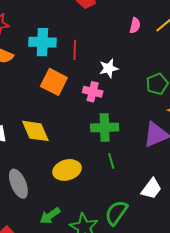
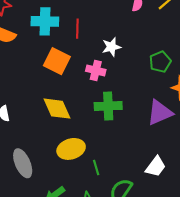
yellow diamond: (35, 131) -> (57, 109), moved
green line: (111, 161) -> (96, 167), moved

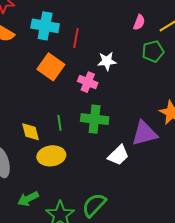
green pentagon: (160, 62) -> (153, 51), moved
yellow diamond: (57, 109) -> (30, 132), moved, size x0.7
green line: (96, 167) -> (60, 123), moved
white trapezoid: (156, 167) -> (118, 155), moved

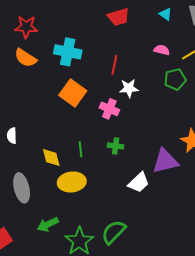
pink semicircle: (139, 22) -> (162, 50), turned -98
red line: (76, 38) -> (114, 65), moved
green cross: (95, 119) -> (116, 146), size x0.6

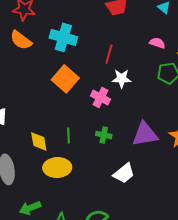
purple triangle: (165, 161) -> (145, 134), moved

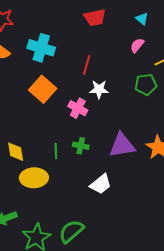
pink semicircle: (157, 43) -> (137, 45), moved, turned -70
green line: (69, 135) -> (56, 151), moved

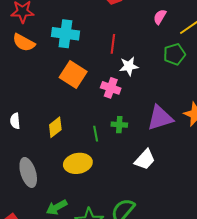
yellow diamond: (16, 152) -> (55, 127), moved, turned 70

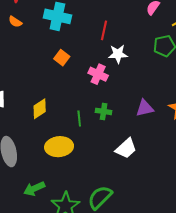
orange semicircle: (24, 43) -> (15, 22), size x0.6
orange square: (73, 75) -> (62, 58), size x0.6
purple triangle: (160, 118) -> (145, 108), size x0.7

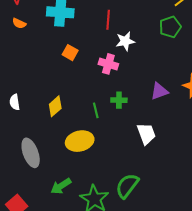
white trapezoid: (126, 148) -> (146, 134), turned -60

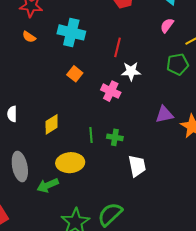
purple triangle: (159, 91) -> (164, 114), moved
green cross: (119, 100) -> (115, 137), moved
green arrow: (61, 186) -> (48, 185), moved

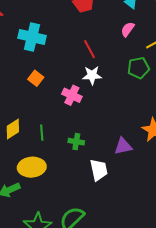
red line: (117, 47) -> (89, 49), moved, turned -42
purple triangle: (164, 114) -> (123, 146), moved
green line: (91, 135) -> (42, 133), moved

